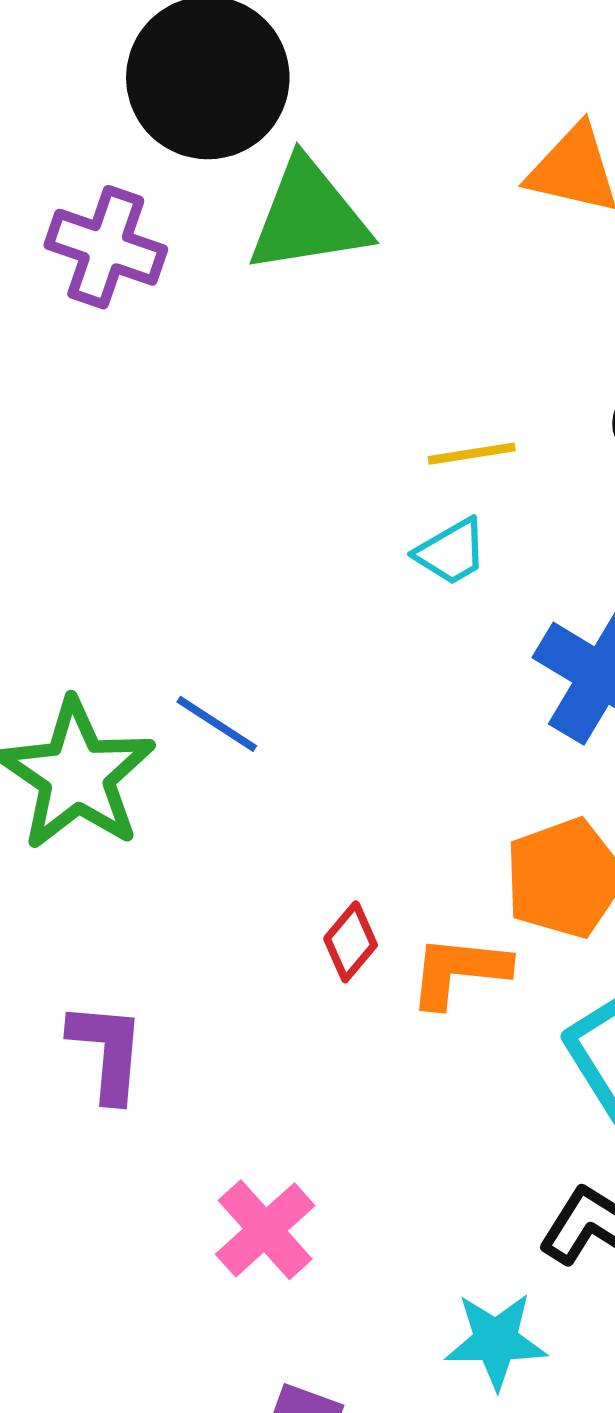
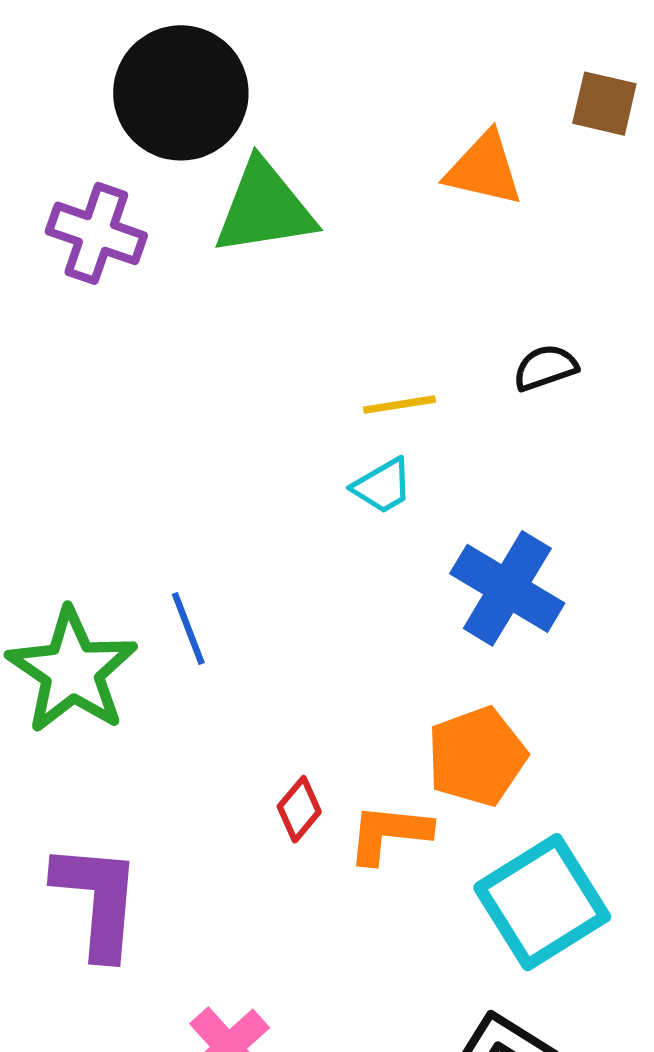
blue line: (217, 724) -> (188, 629), turned 36
purple L-shape: (107, 1051) -> (97, 900), size x1.4

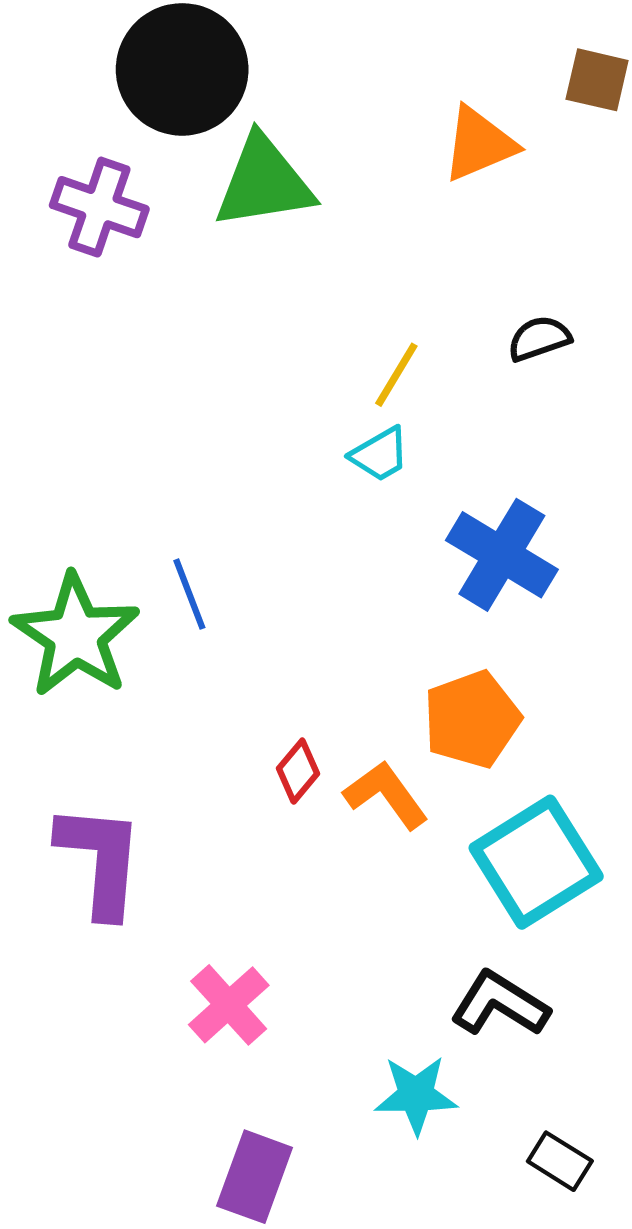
orange triangle: (484, 169) -> (479, 144), turned -36
yellow line: (400, 405) -> (396, 375), turned -50
orange L-shape: (389, 833) -> (386, 795), turned 48

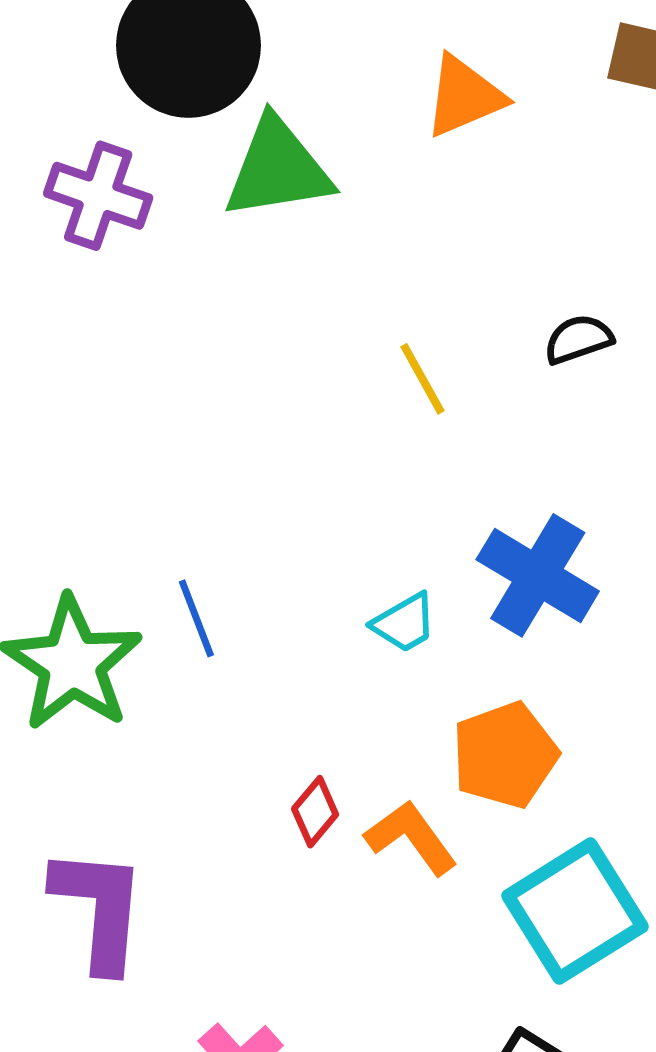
orange triangle: (479, 144) -> (464, 96), moved
yellow line: (396, 375) -> (422, 379), turned -60
cyan trapezoid: (380, 454) -> (404, 623), moved

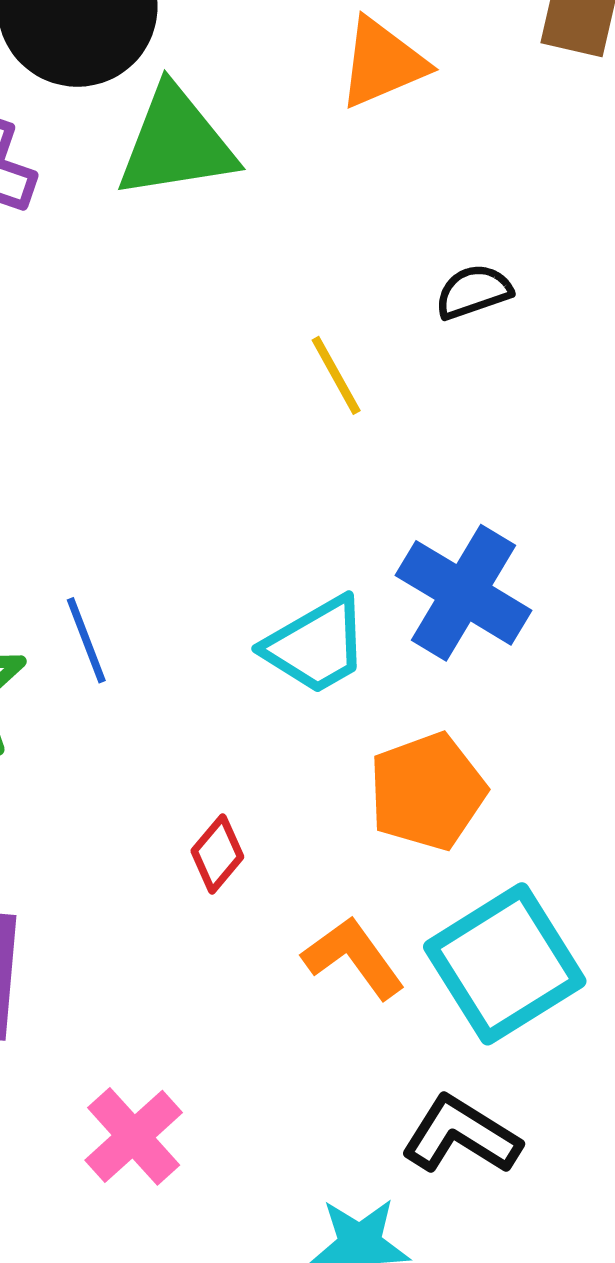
black semicircle: (578, 339) -> (474, 292), moved
cyan trapezoid: (404, 623) -> (316, 645), size x1.5
orange L-shape: (411, 838) -> (354, 958), moved

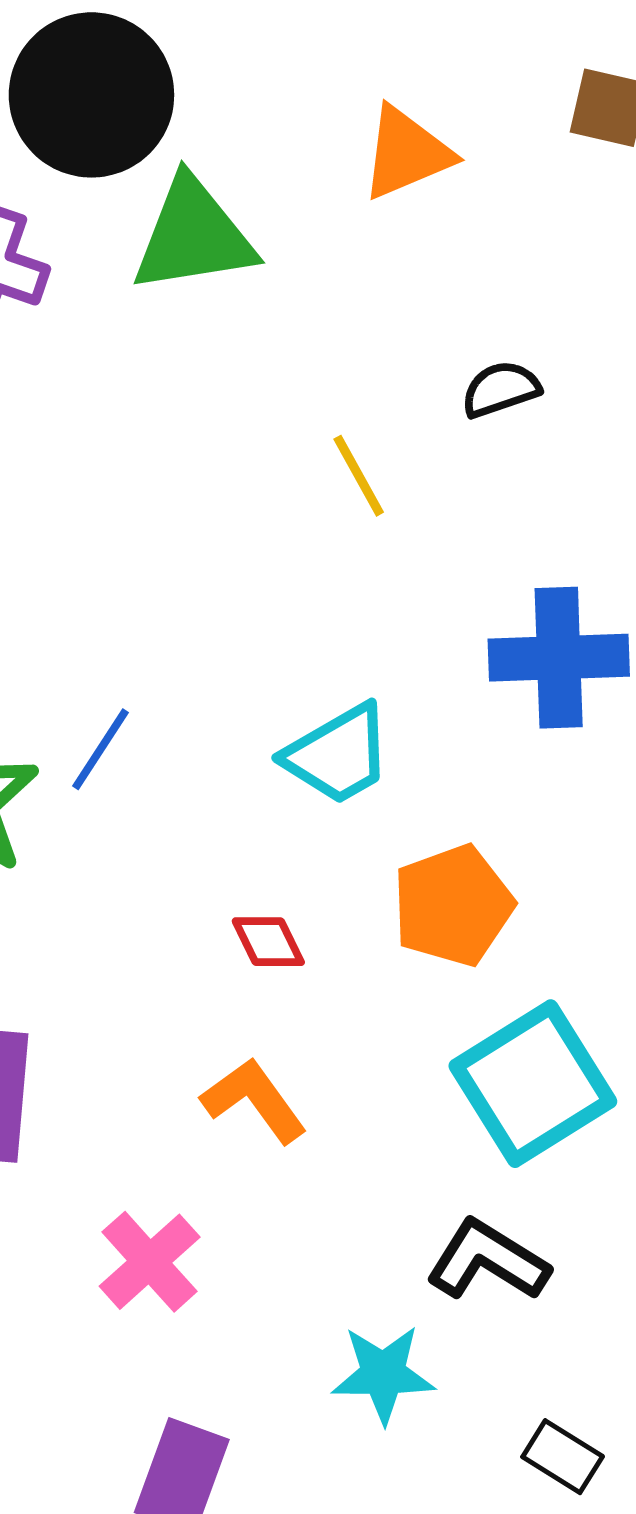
blue cross: (464, 593) -> (559, 658), moved, turned -33
blue line: (86, 640) -> (101, 749), turned 54
red diamond: (217, 854) -> (268, 942), moved, turned -66
orange L-shape: (354, 958) -> (254, 1100), moved

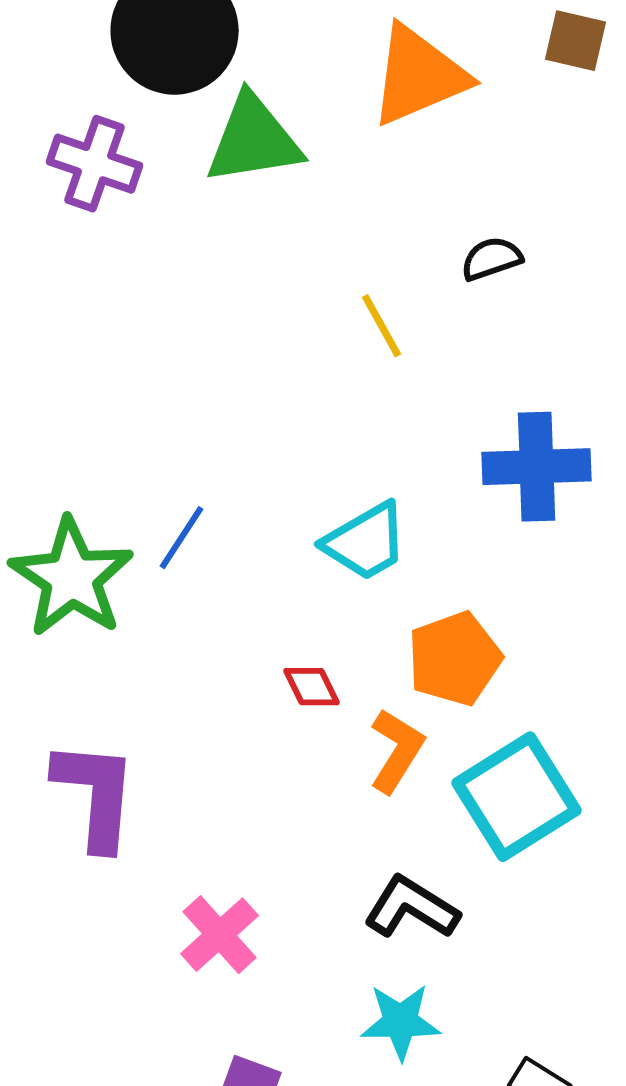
orange triangle: (406, 153) -> (419, 76), size x1.4
orange L-shape: (254, 1100) -> (397, 751), moved, turned 68
black L-shape: (488, 1260) -> (412, 908), moved

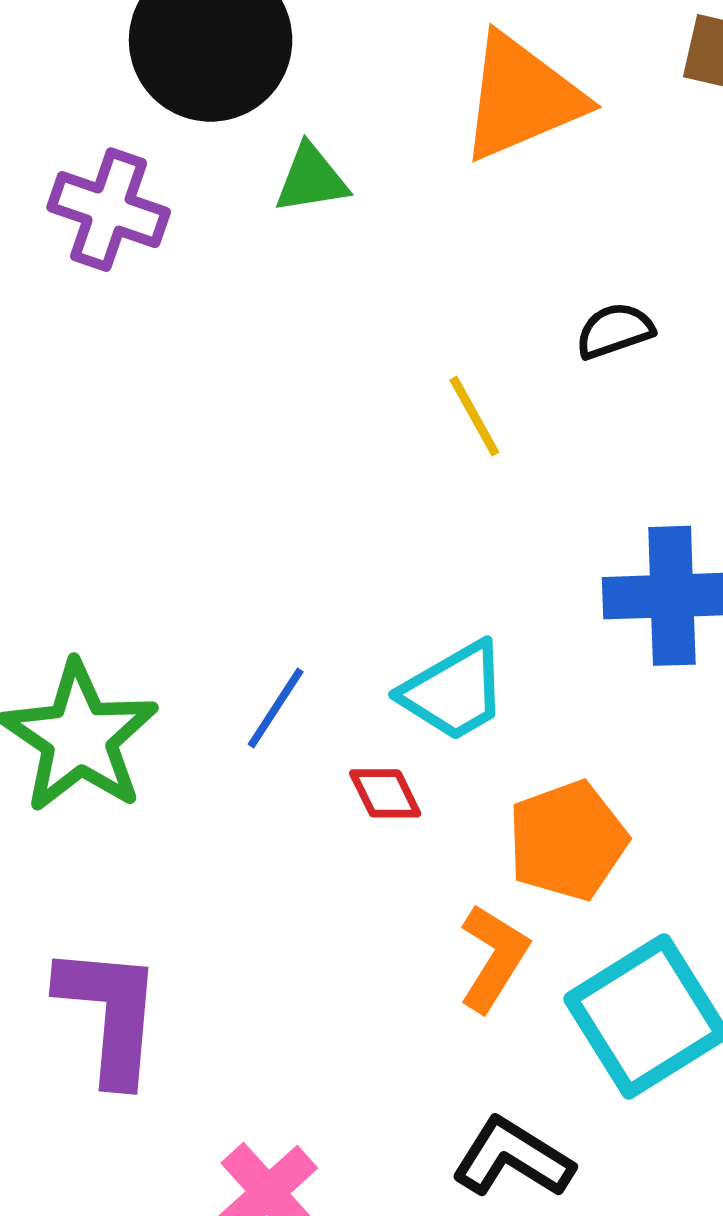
green triangle: (254, 140) -> (311, 179), size x0.6
blue line: (182, 538) -> (276, 708), moved
red diamond: (312, 687) -> (385, 793), moved

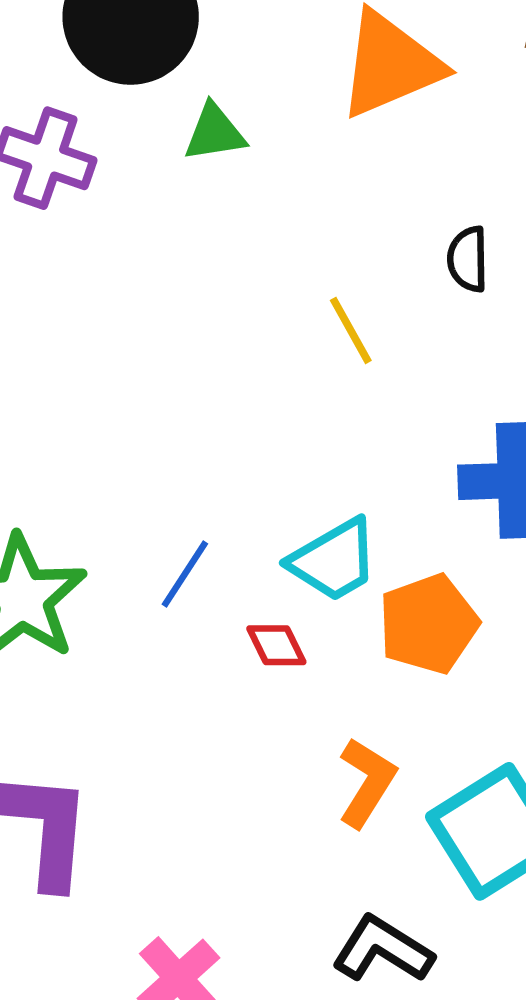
black semicircle: (615, 331) -> (468, 259), turned -72
orange pentagon: (567, 841) -> (428, 624), moved

